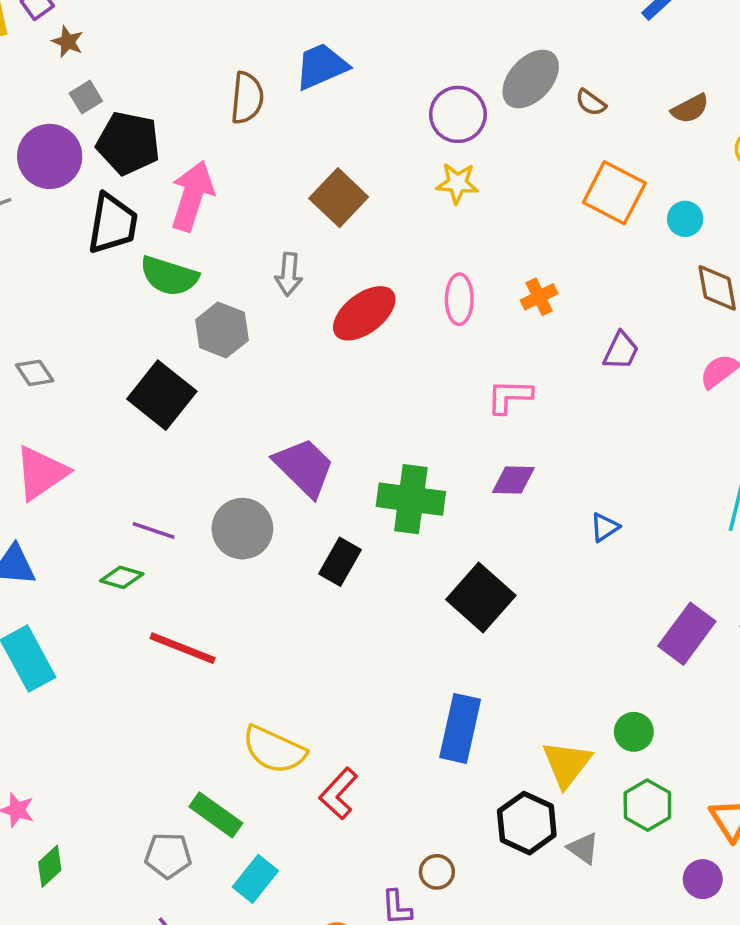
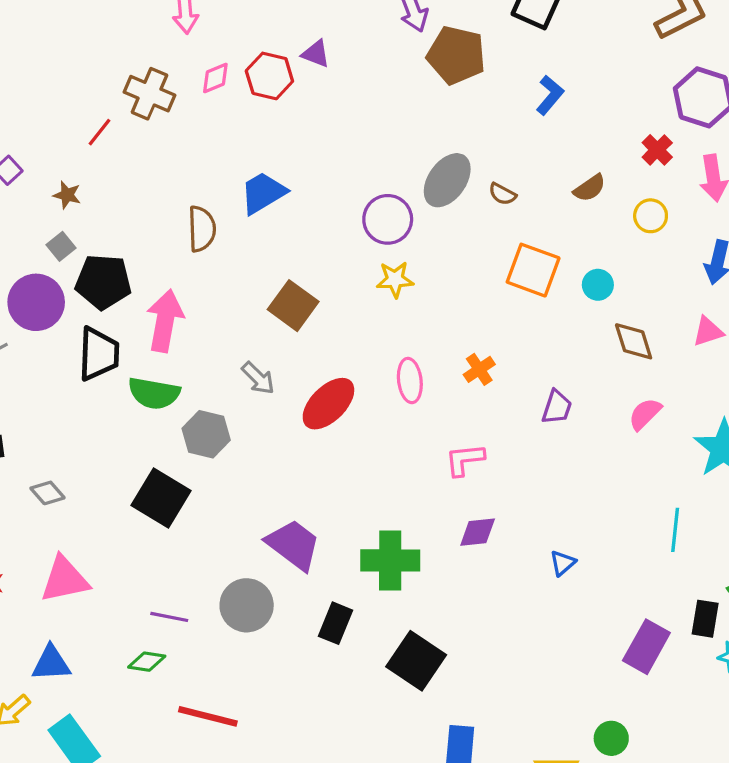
brown star: (68, 42) -> (67, 195), moved
gray arrow: (289, 274) -> (258, 378), turned -42
pink triangle: (41, 473) -> (65, 579), turned 30
black square: (481, 598) -> (416, 661), moved

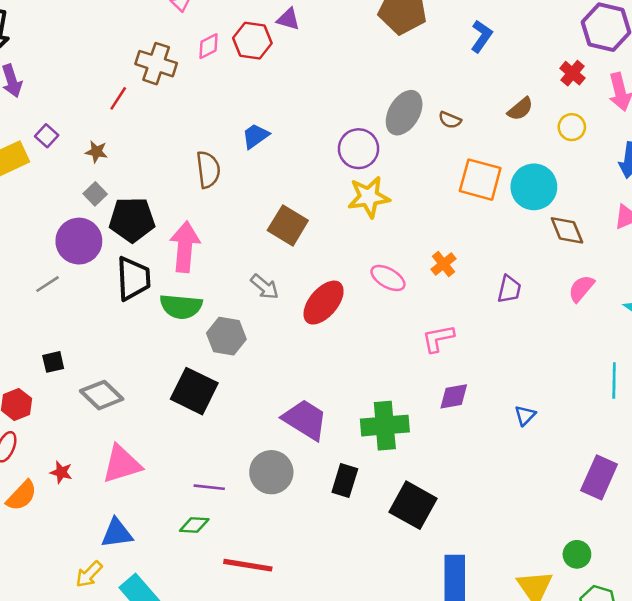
blue trapezoid: (263, 193) -> (255, 136), size x0.7
yellow star: (395, 279) -> (369, 197), size x1.4
cyan circle: (598, 285) -> (534, 187), size x1.8
pink ellipse: (410, 381) -> (388, 278), turned -48
gray diamond: (48, 493) -> (102, 395), size x1.5

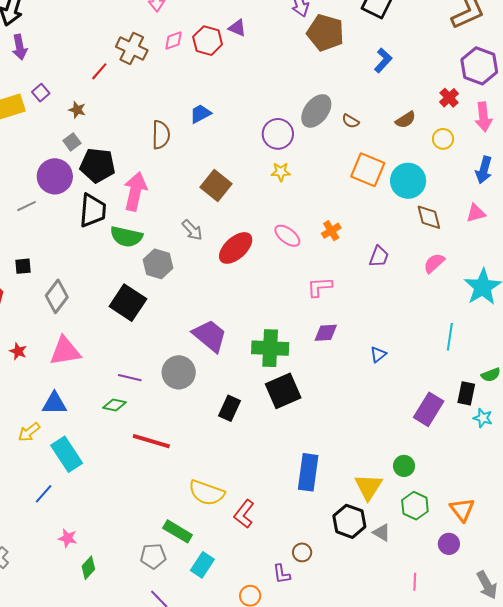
yellow star: (369, 197) -> (281, 172), size x0.6
gray diamond: (102, 395) -> (57, 296), turned 76
black rectangle: (345, 480) -> (230, 408), moved
black square: (413, 505) -> (283, 391), moved, turned 30

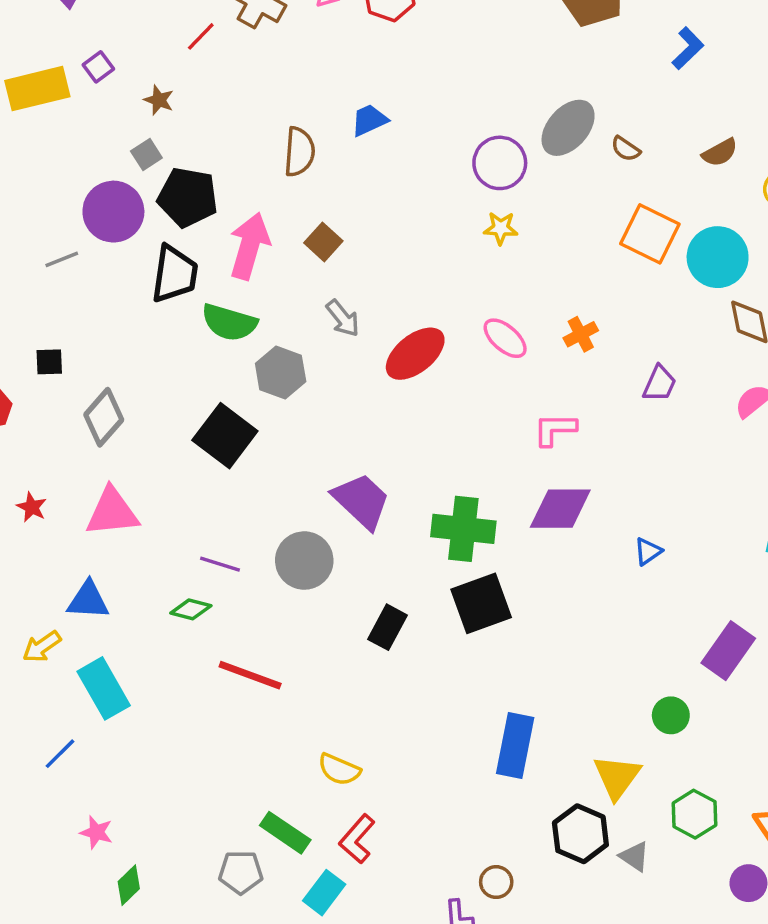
brown square: (216, 185) -> (323, 242), moved, size x0.7
purple diamond: (326, 333) -> (560, 509), size x1.5
green circle: (404, 466) -> (671, 715), moved
yellow semicircle: (207, 493) -> (339, 770), size x0.7
red L-shape: (244, 514) -> (357, 839), moved

